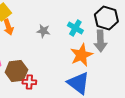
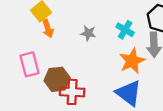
red cross: (29, 82) -> (72, 92), size x1.5

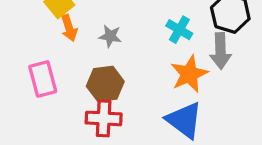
gray star: (88, 33) -> (110, 36), moved
brown hexagon: (57, 79) -> (105, 84), moved

